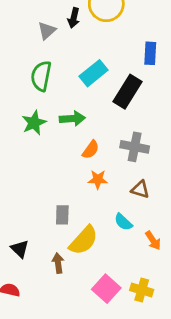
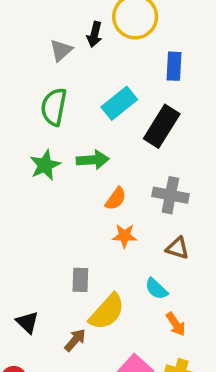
blue rectangle: (150, 53) -> (174, 66), moved
orange arrow: (153, 240) -> (176, 324), moved
brown arrow: (58, 263) -> (75, 340), turned 48

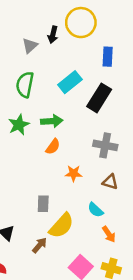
orange semicircle: (116, 199) -> (53, 147), moved

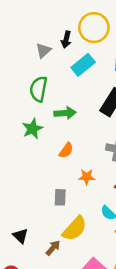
cyan rectangle: (70, 82) -> (83, 65), moved
green arrow: (52, 121) -> (65, 113), moved
gray rectangle: (43, 204) -> (60, 197), moved

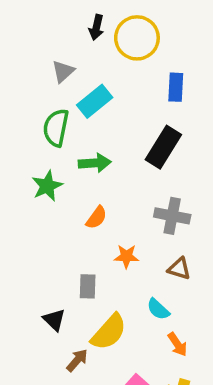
black arrow: (66, 40) -> (96, 27), moved
cyan rectangle: (83, 65) -> (95, 101), moved
black triangle: (20, 236) -> (54, 320), moved

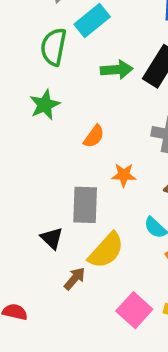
green arrow: (95, 163) -> (117, 70), moved
gray rectangle: (88, 286) -> (85, 205), size x1.5

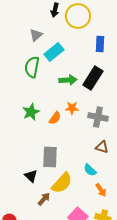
green star: (45, 105) -> (31, 112), moved
orange star: (124, 175) -> (72, 108), moved

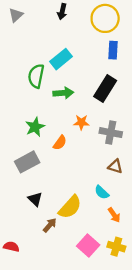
yellow circle: (78, 16) -> (105, 18), moved
gray triangle: (36, 35) -> (16, 15), moved
green arrow: (68, 80) -> (63, 93), moved
orange semicircle: (55, 118) -> (60, 143), moved
gray rectangle: (50, 157) -> (27, 162), moved, turned 60

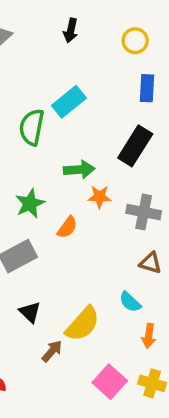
yellow circle: (105, 18) -> (135, 41), size x0.6
green arrow: (63, 93) -> (79, 170), moved
orange arrow: (114, 215) -> (149, 336), turned 42

